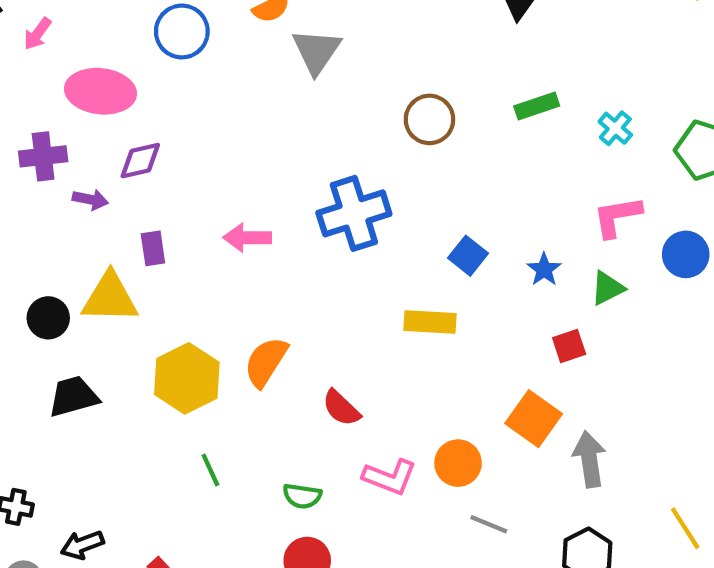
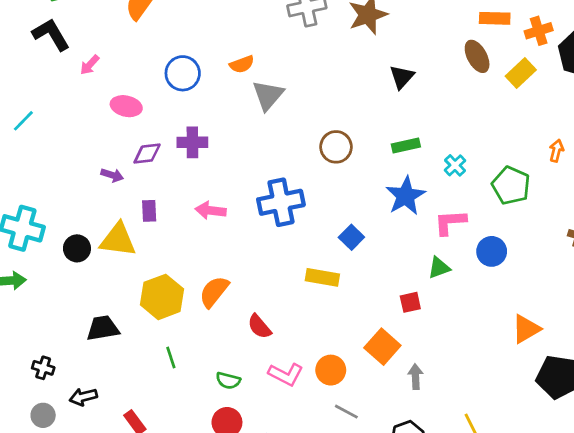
pink ellipse: (100, 91) -> (126, 106), size x0.7
purple cross: (43, 156) -> (192, 142), moved
blue star: (544, 269) -> (406, 196), moved, size x1.8
black trapezoid: (73, 396) -> (103, 328), moved
gray arrow: (589, 459) -> (416, 377), size x0.7

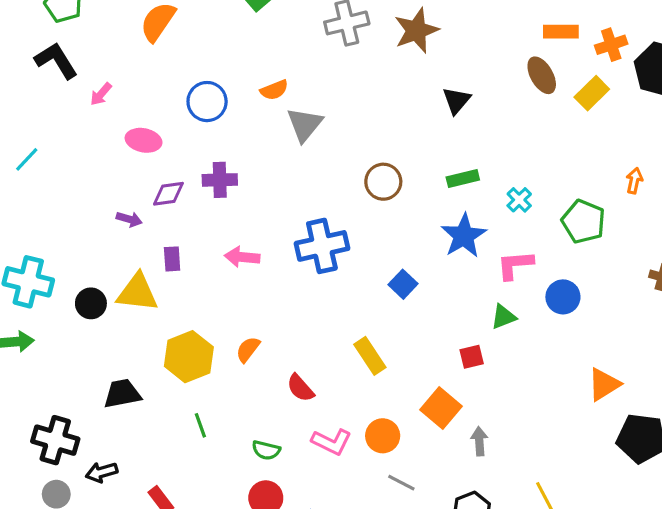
yellow rectangle: (322, 277) -> (370, 356), moved, turned 48
orange semicircle: (214, 292) -> (248, 349), size x0.7
black cross: (43, 368) -> (55, 440), size x1.8

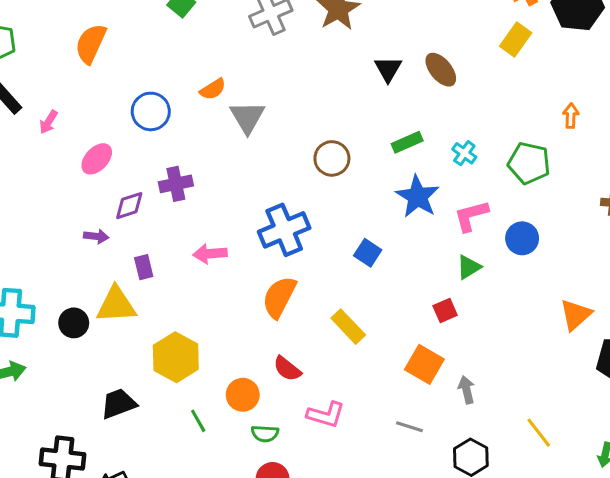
brown ellipse: (542, 75) -> (441, 70), moved
pink ellipse: (144, 140) -> (97, 159), turned -48
orange semicircle: (248, 349) -> (279, 297), moved, size x1.6
orange circle: (383, 436) -> (243, 395), moved
gray line: (401, 483) -> (409, 427), moved

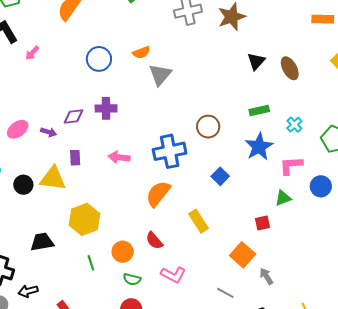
brown circle: (332, 158) -> (208, 127), moved
pink ellipse: (97, 159) -> (18, 129), moved
gray arrow: (466, 390) -> (266, 276), turned -30

